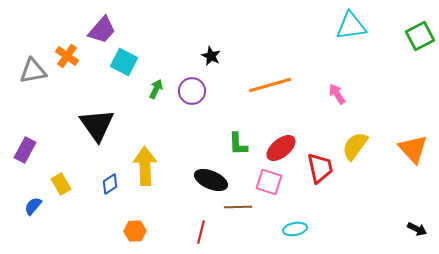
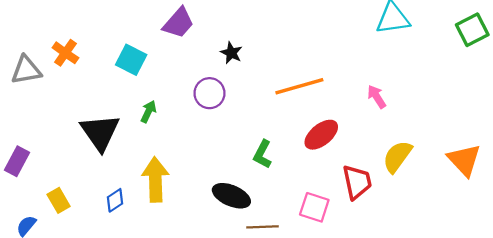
purple trapezoid: (102, 30) -> (178, 23), moved
green arrow: (156, 89) -> (148, 112), moved
green L-shape: (238, 144) -> (263, 154), turned 30
red ellipse: (281, 148) -> (321, 135), moved
pink square: (269, 182) -> (314, 207), moved

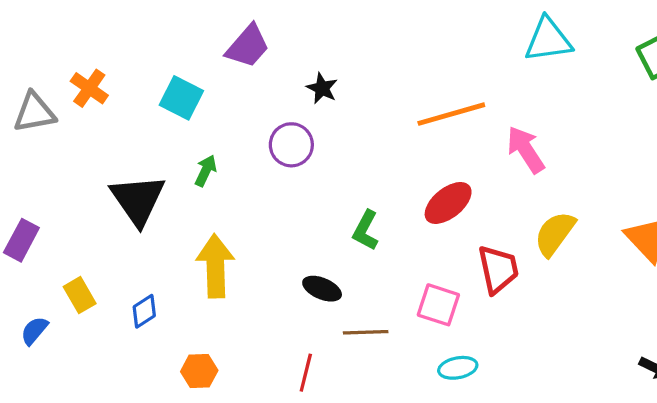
orange line: (299, 86) -> (451, 114), moved
pink arrow: (377, 97) -> (526, 150), size x1.4
black ellipse: (231, 196) -> (322, 289), size x0.7
blue diamond: (115, 200) -> (144, 311), moved

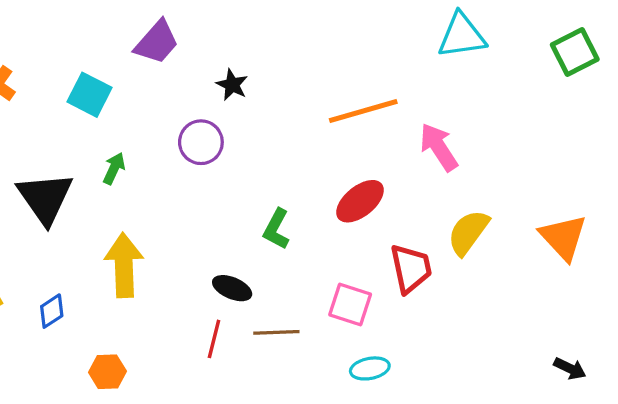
red line: (306, 373) -> (214, 339), moved

